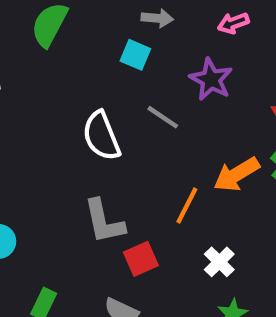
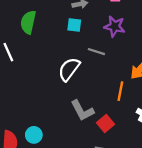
white semicircle: (101, 136) -> (69, 69), turned 75

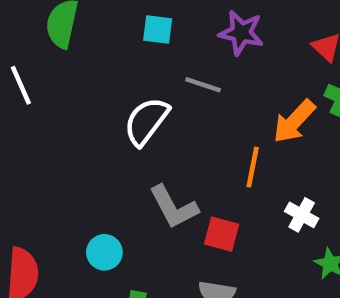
red square: (105, 124) -> (222, 234), turned -35
cyan circle: (34, 135) -> (104, 252), moved

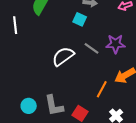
purple star: (241, 33) -> (115, 44), moved, turned -30
gray L-shape: (174, 207) -> (54, 106), moved

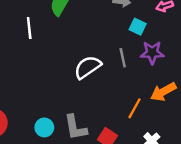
cyan square: (80, 19) -> (138, 27), moved
gray line: (92, 48) -> (123, 58), turned 42

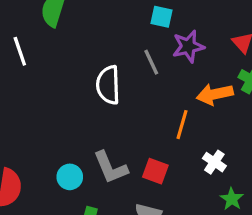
white semicircle: (88, 67) -> (108, 85), turned -44
orange arrow: (163, 92) -> (215, 94), turned 30

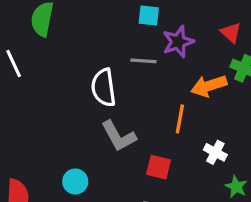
gray line: (151, 62) -> (143, 61), turned -55
gray L-shape: (110, 167) -> (119, 136), moved

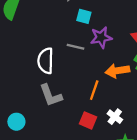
red square: (159, 167) -> (88, 120), moved

